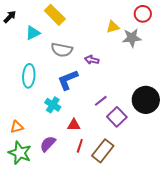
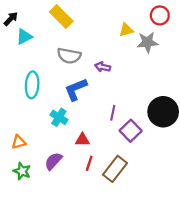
cyan triangle: (33, 33) -> (24, 37), moved
purple line: (101, 101) -> (113, 113), turned -40
green star: (20, 153) -> (22, 171), size x0.7

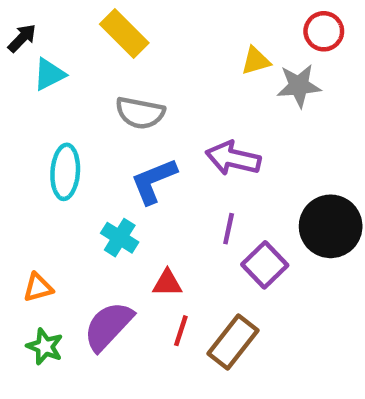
purple arrow: (103, 67) -> (233, 158), moved, size x1.6
purple semicircle: (53, 161) -> (108, 326), size x1.4

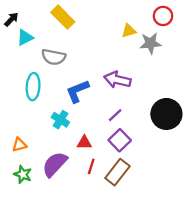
gray semicircle: (140, 113) -> (54, 57), moved
purple line: (229, 229) -> (115, 115), turned 35
purple square: (265, 265) -> (120, 140), moved

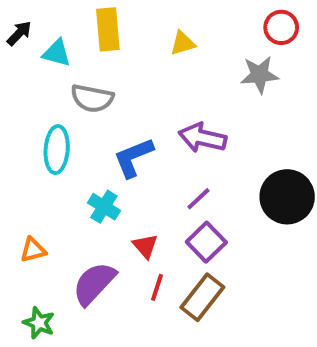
yellow rectangle: (63, 17) -> (108, 29), turned 40
yellow triangle: (129, 31) -> (183, 43), moved
cyan triangle: (25, 38) -> (57, 53), moved, turned 42
red triangle: (84, 142) -> (145, 246), turned 49
green star: (23, 174) -> (39, 323), moved

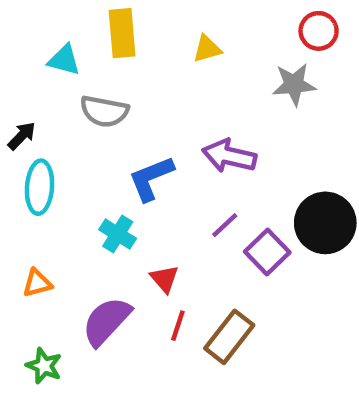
black arrow: (19, 33) -> (22, 136), moved
cyan ellipse: (57, 150) -> (39, 187), moved
purple square: (206, 242) -> (267, 252), moved

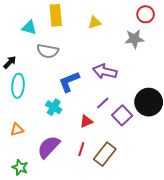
red triangle: (165, 279) -> (86, 121), moved, turned 48

